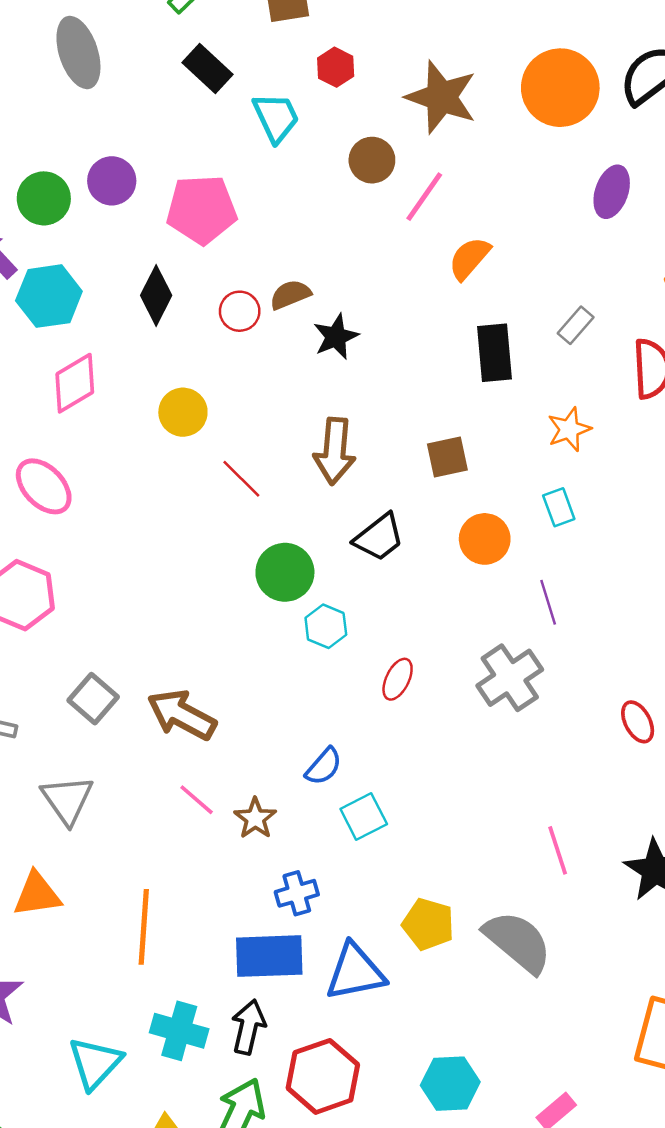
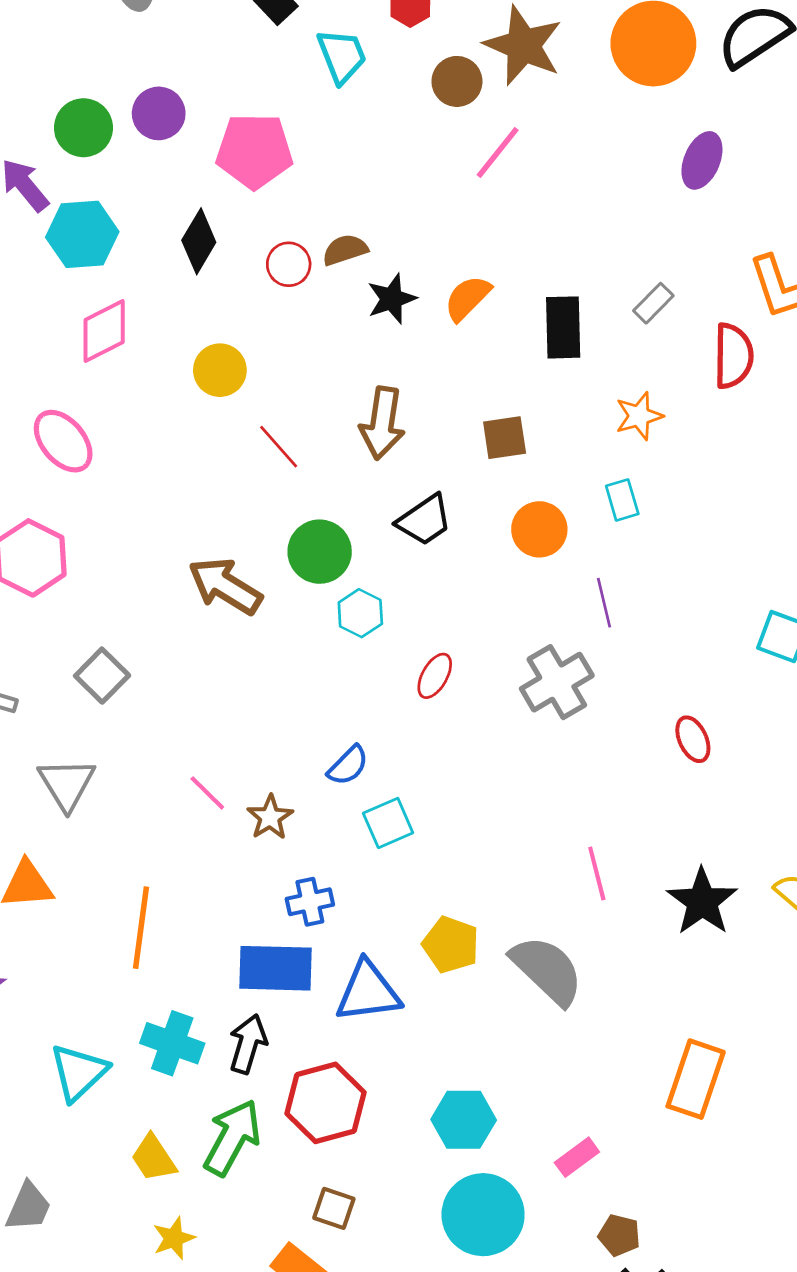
brown circle: (372, 160) -> (457, 81), moved
orange semicircle: (469, 258) -> (467, 298), moved
brown arrow: (182, 715) -> (225, 586), moved

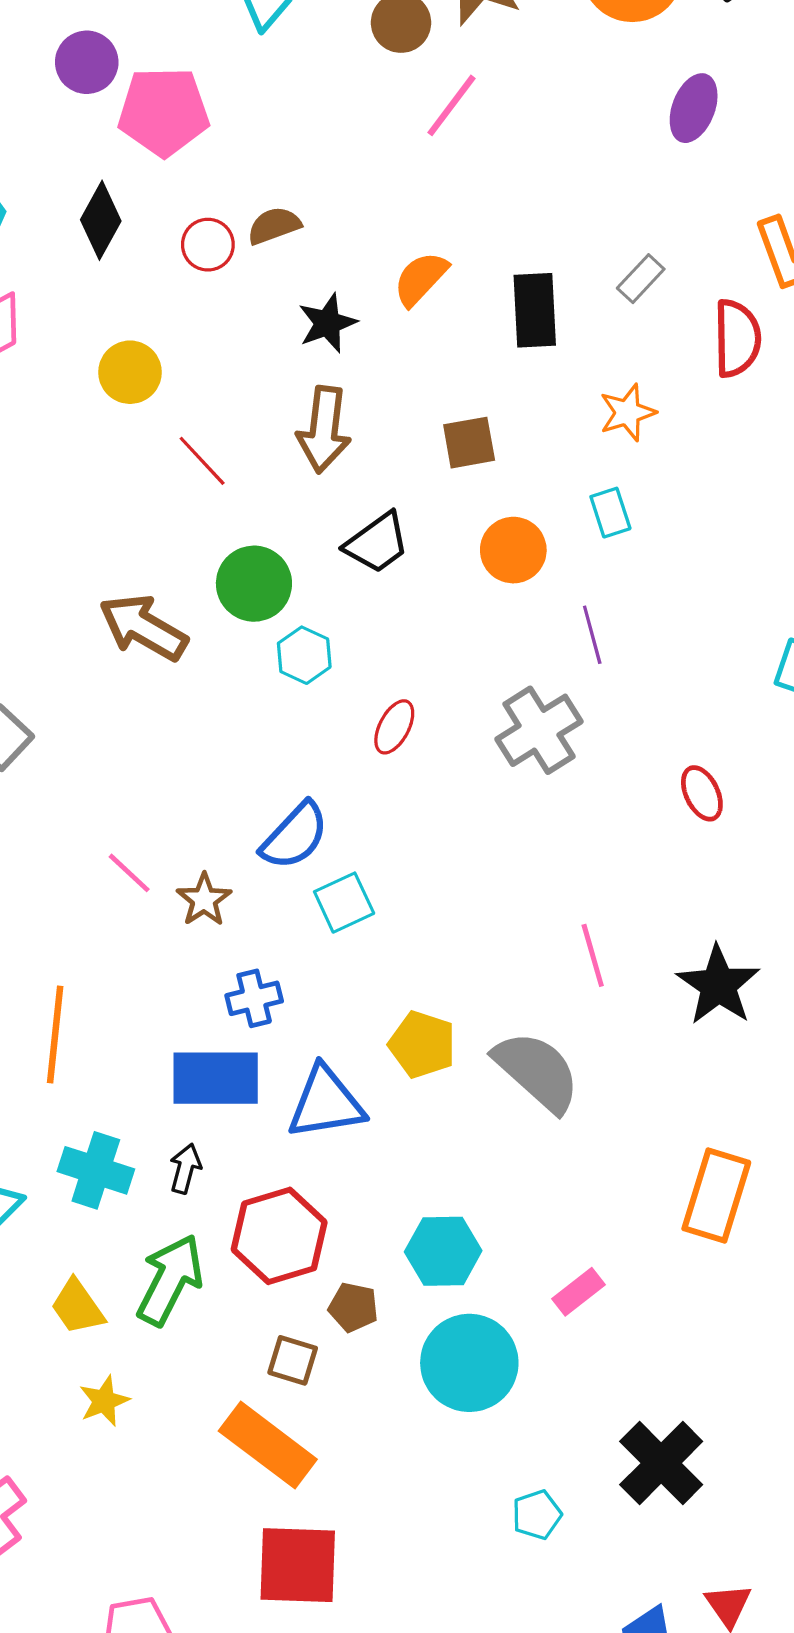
purple circle: (159, 113) -> (87, 62), moved
black star: (392, 299) -> (327, 323), moved
blue semicircle: (348, 766) -> (295, 836), size x1.4
black arrow: (248, 1044) -> (185, 1169), size x0.7
brown pentagon: (619, 1235) -> (353, 1307), moved

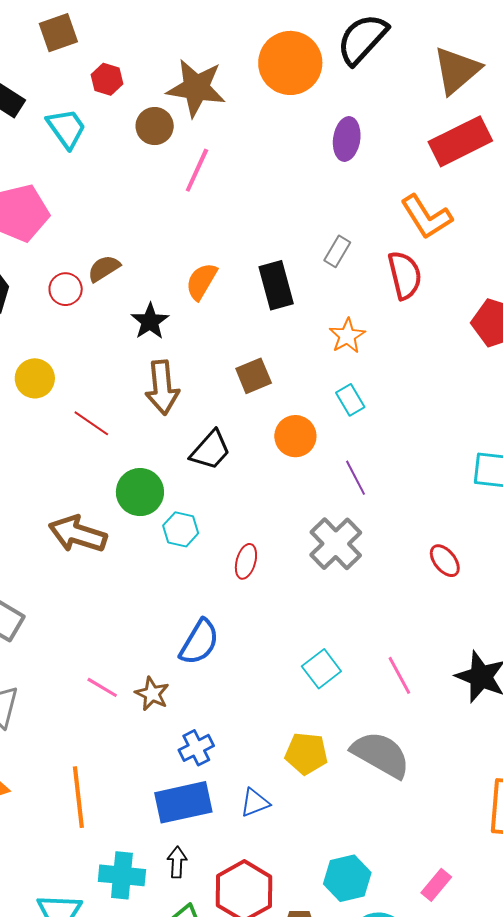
cyan square: (344, 903) -> (321, 669), moved
blue triangle: (326, 1103) -> (255, 803), size x0.6

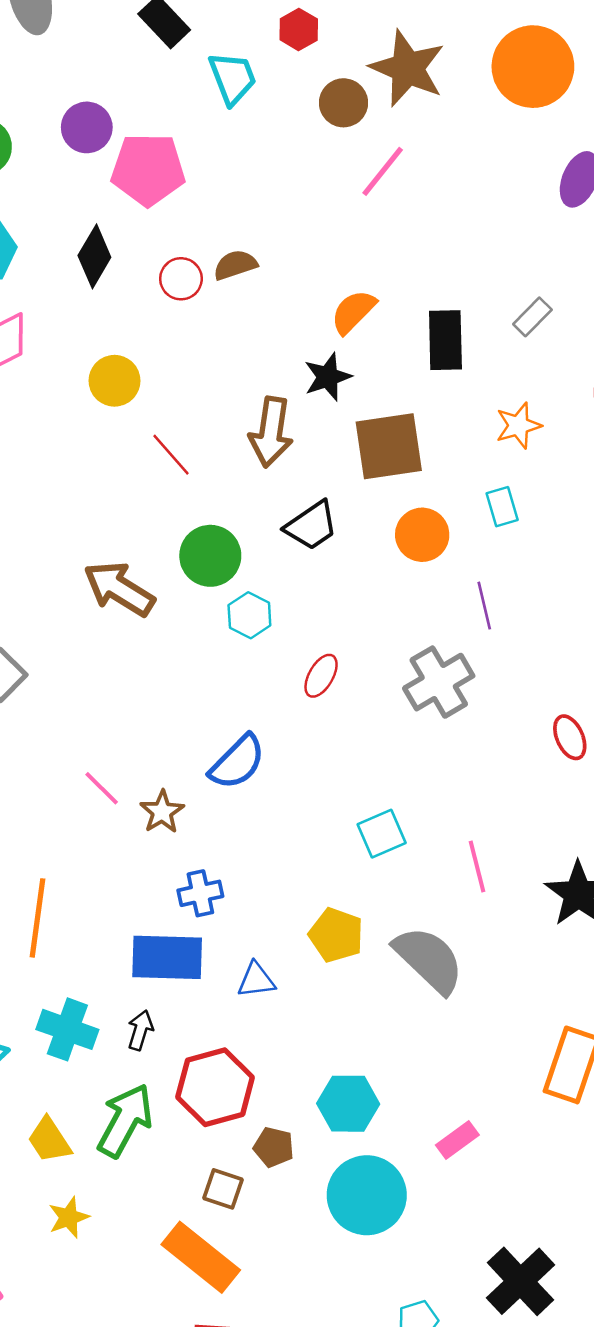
black star: (150, 321) -> (328, 377), moved
brown square: (254, 376) -> (389, 446), size x1.6

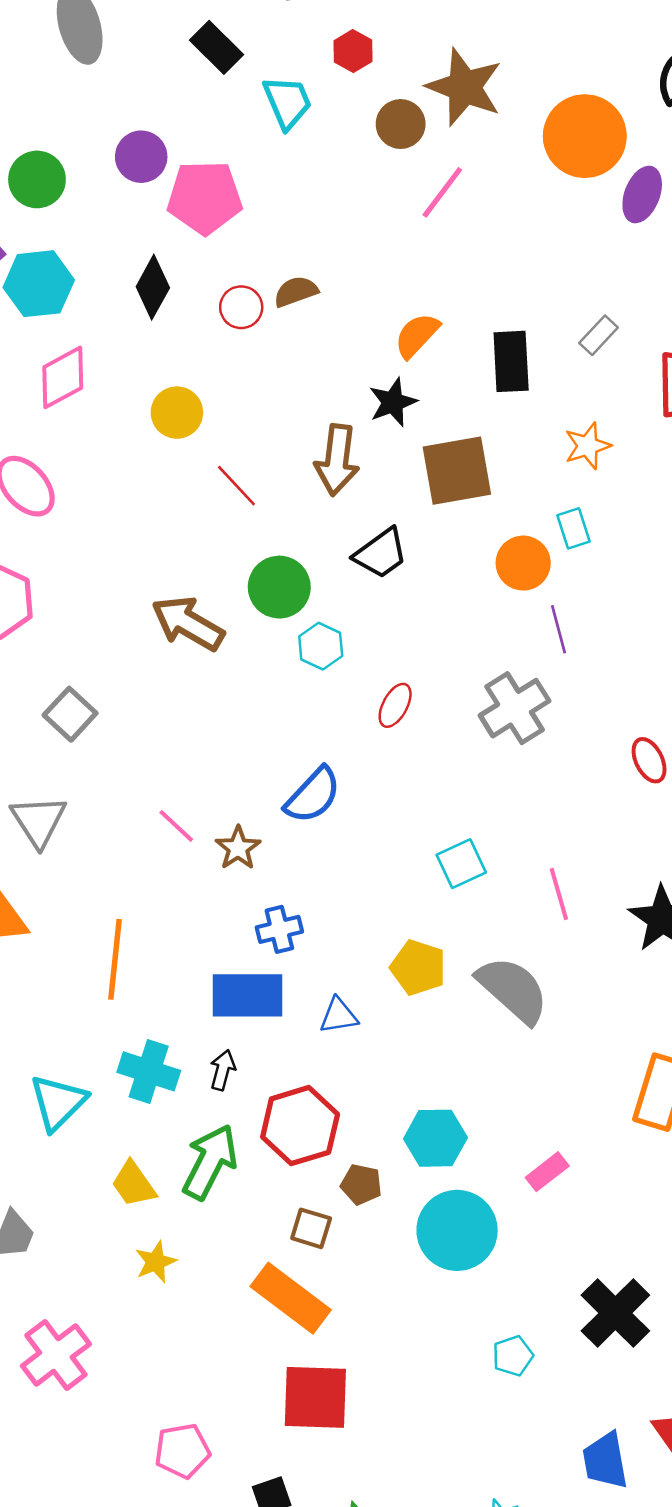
orange circle: (533, 67) -> (585, 136), moved
orange circle: (422, 535) -> (523, 563), moved

